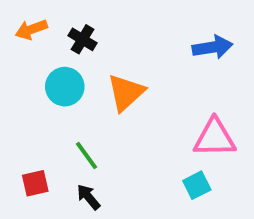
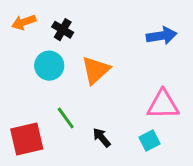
red square: (35, 183) -> (27, 139), size x1.6
black arrow: (88, 197) -> (102, 137), moved

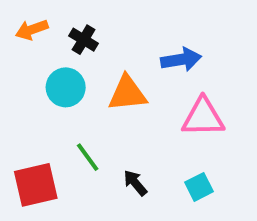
blue arrow: (162, 36) -> (181, 60), moved
orange triangle: (96, 70) -> (127, 93), turned 36
pink triangle: (163, 105) -> (203, 117), moved

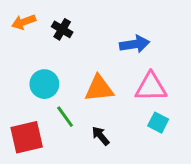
cyan circle: (66, 87) -> (44, 84), moved
orange triangle: (127, 93) -> (99, 88), moved
cyan square: (199, 187) -> (158, 123), moved, turned -36

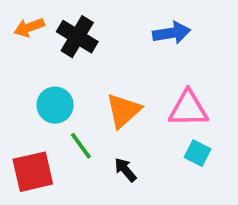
black cross: (62, 29) -> (77, 37), size x1.5
blue arrow: (135, 44) -> (172, 33), moved
orange triangle: (99, 88) -> (123, 111), turned -36

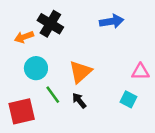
orange arrow: (29, 27) -> (24, 37), moved
pink triangle: (188, 109) -> (140, 72), moved, size x0.7
black arrow: (125, 170) -> (79, 101), moved

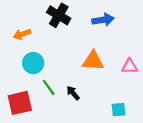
black cross: (50, 24) -> (59, 15), moved
orange triangle: (80, 72) -> (93, 61), moved, turned 45
cyan square: (128, 99) -> (119, 110), moved, turned -32

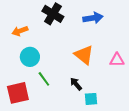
orange triangle: (93, 61) -> (84, 55), turned 35
black arrow: (73, 93) -> (76, 84), moved
cyan square: (119, 110) -> (91, 99), moved

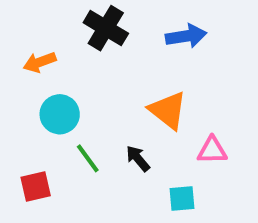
pink triangle: (117, 60) -> (212, 150), moved
black arrow: (76, 84) -> (138, 158), moved
red square: (18, 93) -> (36, 186), size x0.7

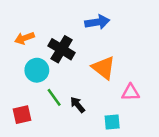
black cross: (106, 28) -> (62, 49), moved
blue arrow: (186, 36) -> (97, 22), moved
black arrow: (138, 158) -> (78, 105), moved

